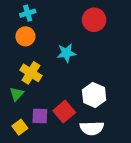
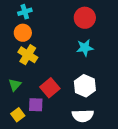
cyan star: (66, 53) -> (85, 48), moved
yellow cross: (31, 73) -> (28, 55), moved
red square: (64, 112) -> (50, 88), moved

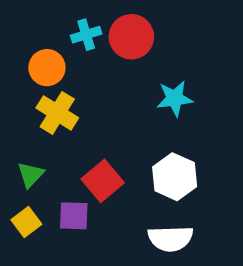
cyan cross: (25, 12) -> (86, 35), moved
red circle: (85, 18) -> (131, 37), moved
yellow square: (18, 115) -> (26, 222), moved

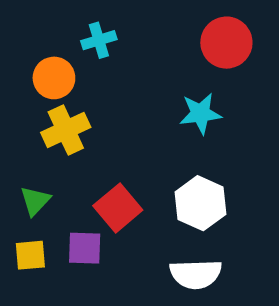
red circle: (131, 37) -> (226, 43), moved
yellow cross: (57, 113) -> (66, 130), turned 33
yellow square: (26, 222) -> (30, 255), turned 32

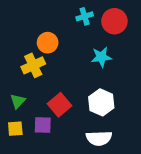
cyan cross: (99, 40) -> (85, 16), moved
orange circle: (54, 78) -> (48, 43), moved

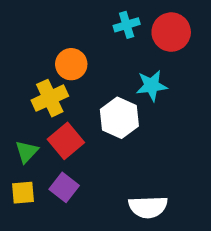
white hexagon: (101, 102) -> (119, 118), moved
red square: (60, 105) -> (66, 141), moved
purple square: (43, 125) -> (64, 187), turned 36

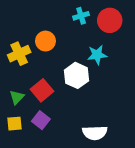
yellow cross: (50, 98) -> (19, 54), moved

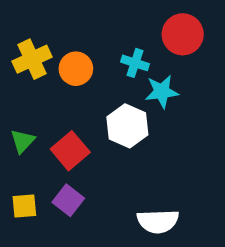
cyan cross: (81, 16) -> (135, 63), moved, turned 35
yellow cross: (19, 54) -> (32, 59), moved
green triangle: (17, 97) -> (22, 141), moved

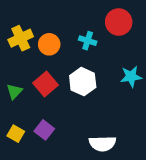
cyan star: (162, 92) -> (131, 77), moved
red square: (70, 151) -> (45, 84), moved
yellow square: (24, 206) -> (16, 134), turned 35

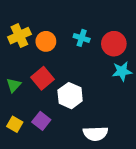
red circle: (119, 22) -> (114, 44), moved
white hexagon: (83, 82) -> (70, 96), moved

